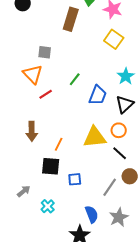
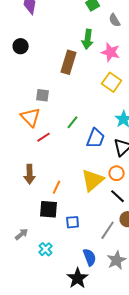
yellow triangle: (95, 137) -> (93, 180), turned -35

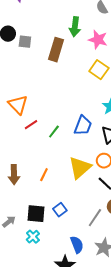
gray square: (43, 95) -> (25, 42), moved
green line: (73, 122) -> (54, 132), moved
brown arrow: (30, 174) -> (14, 175), moved
black square: (49, 209) -> (36, 214), moved
blue square: (73, 222) -> (60, 210), turned -32

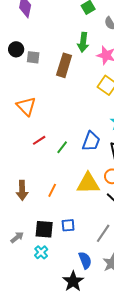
orange triangle: (18, 105) -> (26, 106), moved
yellow triangle: (80, 168) -> (88, 183), turned 40
blue square: (60, 210) -> (68, 225), turned 32

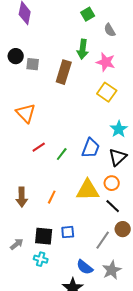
cyan cross: (41, 252) -> (41, 259), turned -32
blue semicircle: (85, 260) -> (85, 267), turned 150

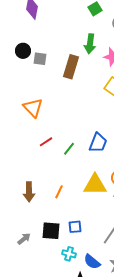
cyan cross: (41, 259) -> (69, 254), moved

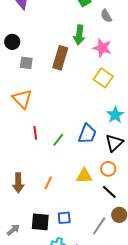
gray square: (40, 59) -> (26, 63), moved
red line: (46, 142) -> (35, 133), turned -64
yellow triangle: (95, 185) -> (84, 176), size x0.7

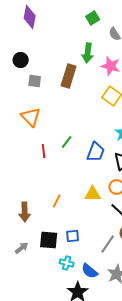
green line: (58, 140) -> (67, 142), moved
brown arrow: (18, 183) -> (25, 212), moved

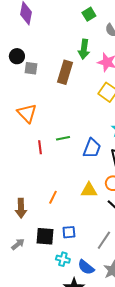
gray square: (35, 81) -> (31, 68), moved
green line: (67, 142) -> (63, 138), turned 40

